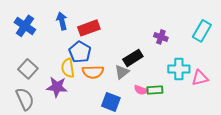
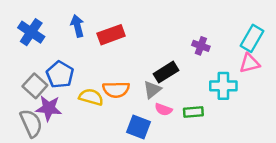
blue pentagon: (80, 52) -> (60, 75), moved
yellow semicircle: (68, 68) -> (91, 97), moved, turned 114
pink triangle: (200, 78) -> (250, 63), moved
purple star: (57, 87) -> (49, 108), moved
pink semicircle: (141, 90) -> (163, 110), moved

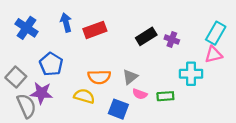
black rectangle: (166, 72) -> (146, 36), moved
gray square: (35, 86) -> (16, 77), moved
yellow semicircle: (91, 97) -> (84, 96), moved

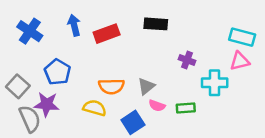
cyan rectangle: (216, 33) -> (242, 37), turned 75
black rectangle: (146, 36) -> (156, 24), moved, turned 36
purple cross: (172, 40) -> (187, 60), moved
blue square: (118, 109) -> (133, 122), turned 36

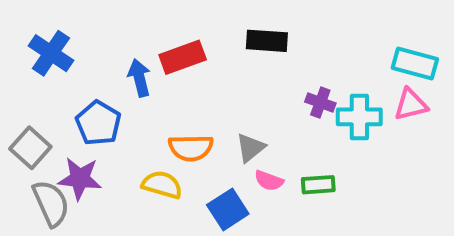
blue arrow: (74, 25) -> (139, 78), moved
cyan cross: (215, 83) -> (359, 117), moved

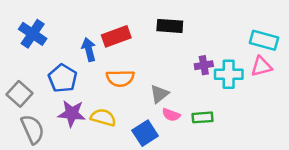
purple cross: (320, 103) -> (204, 65), turned -30
orange semicircle: (191, 148) -> (120, 78), moved
purple star: (80, 179) -> (72, 114), moved

